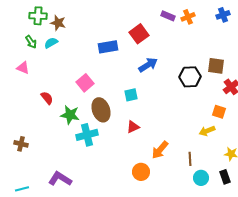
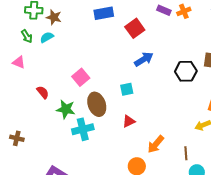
blue rectangle: (108, 47) -> (104, 13), moved

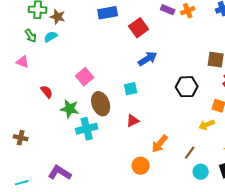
black hexagon: (186, 71) -> (187, 87), moved
brown line: (186, 153) -> (190, 153), turned 40

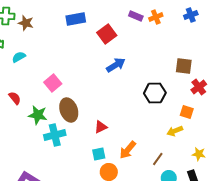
cyan semicircle: (51, 37) -> (19, 57), moved
cyan square: (131, 89) -> (99, 154), moved

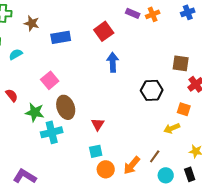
blue rectangle: (76, 19) -> (61, 37), moved
brown star: (26, 23) -> (32, 23), moved
blue arrow: (116, 65) -> (113, 62), turned -60
red triangle: (101, 127) -> (98, 124), turned -32
orange arrow: (128, 150) -> (132, 165), moved

